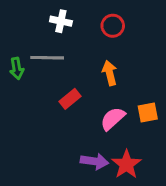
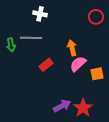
red circle: (113, 26) -> (96, 17), moved
pink semicircle: (113, 119) -> (78, 64), moved
purple arrow: (94, 161) -> (62, 106), turned -36

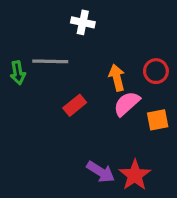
white cross: (40, 14) -> (83, 22), moved
red circle: (96, 17) -> (156, 71), moved
purple arrow: (62, 106) -> (101, 172), turned 60

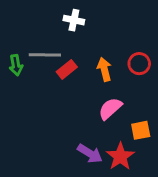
pink semicircle: (127, 104) -> (110, 109), moved
red rectangle: (75, 105) -> (67, 69), moved
orange square: (158, 120) -> (141, 130), moved

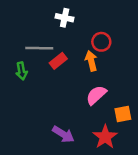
red circle: (139, 64) -> (101, 42), moved
green arrow: (16, 65) -> (21, 71), moved
purple arrow: (90, 154) -> (63, 134), moved

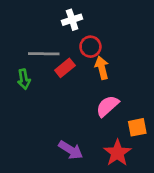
white cross: (65, 18) -> (72, 20), turned -30
red circle: (101, 42) -> (90, 47), moved

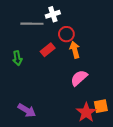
gray line: (44, 54) -> (32, 24), moved
orange square: (137, 127) -> (101, 106), moved
purple arrow: (71, 150) -> (27, 110), moved

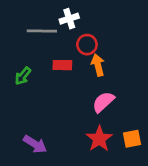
red rectangle: (48, 50) -> (62, 65), turned 40
green arrow: (17, 58) -> (23, 76), turned 48
red star: (86, 112) -> (99, 139), moved

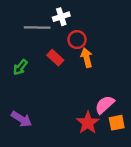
red rectangle: (62, 65) -> (55, 58), turned 42
pink semicircle: (103, 102) -> (105, 105), moved
purple arrow: (35, 144) -> (22, 119), moved

